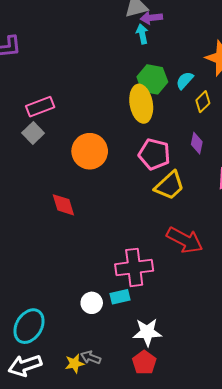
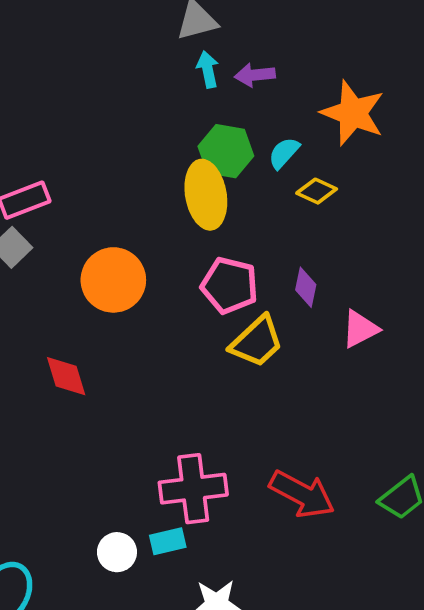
purple arrow: (151, 18) -> (255, 75), moved
yellow diamond: (203, 102) -> (317, 191), turned 70
purple diamond: (197, 143) -> (306, 287), moved
red arrow: (185, 240) -> (302, 494), moved

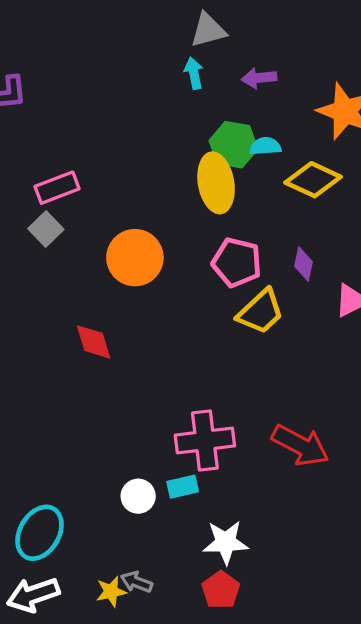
cyan arrow: (208, 69) -> (194, 73), moved
cyan semicircle: (284, 153) -> (265, 146), moved, turned 44
yellow diamond: (317, 191) -> (313, 180), size x1.6

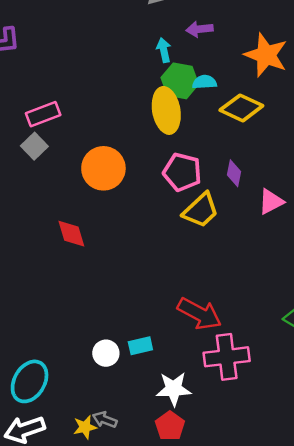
cyan arrow: (194, 73) -> (164, 50), moved
pink cross: (205, 441) -> (227, 357), moved
red arrow: (300, 445) -> (200, 314), moved

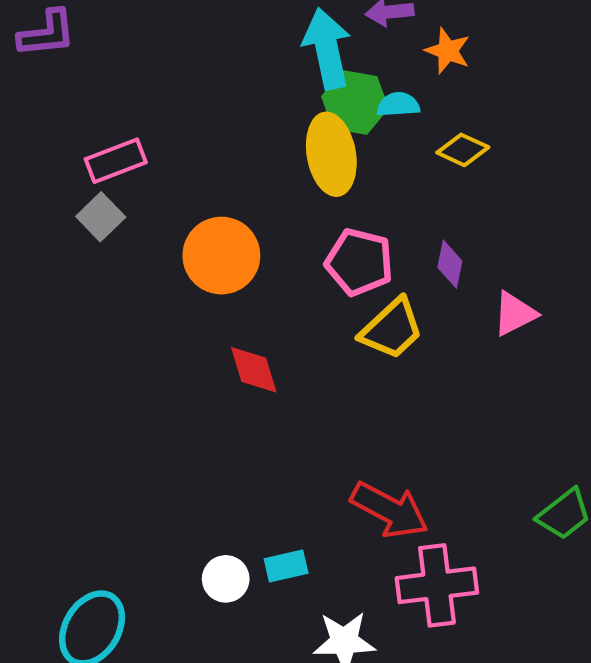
cyan arrow: (164, 50) -> (327, 49), size x1.8
orange star: (266, 55) -> (448, 51), moved, size x0.6
yellow diamond: (241, 108) -> (463, 150), size x0.7
red diamond: (71, 234) -> (254, 370), moved

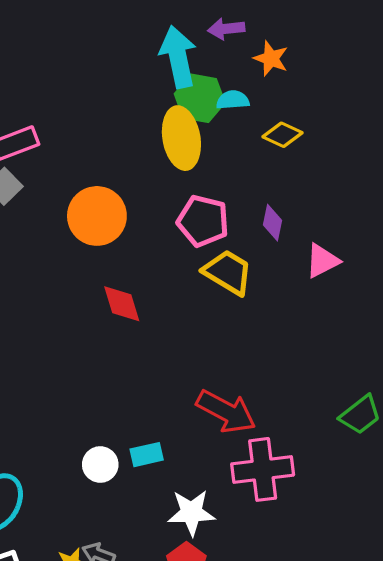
yellow trapezoid: (392, 329) -> (228, 272), turned -106

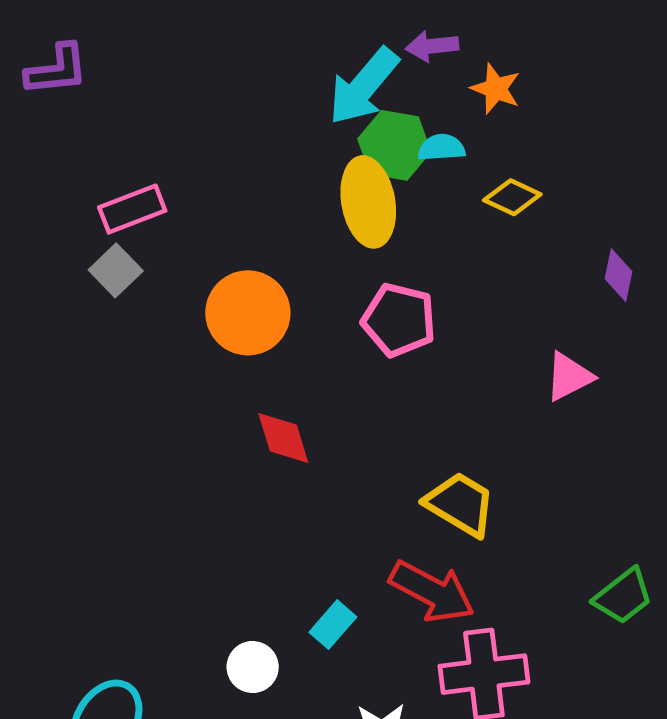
cyan arrow: (178, 57) -> (364, 86), turned -128
purple diamond: (273, 223) -> (619, 275), moved
yellow trapezoid: (228, 272) -> (460, 504), moved
cyan rectangle: (147, 455) -> (333, 625), moved, turned -36

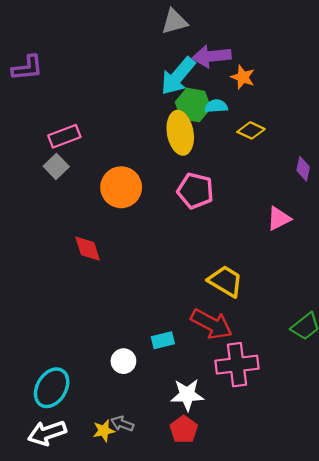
purple arrow: (432, 46) -> (212, 56), size x1.5
red diamond: (283, 438) -> (88, 249), moved
cyan rectangle: (333, 625) -> (163, 340), turned 35

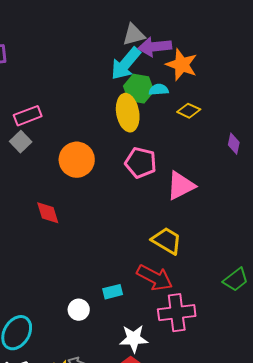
gray triangle: (174, 22) -> (134, 35), moved
orange star: (243, 77) -> (182, 65), size x1.5
pink triangle: (279, 219) -> (181, 186), moved, size x1.4

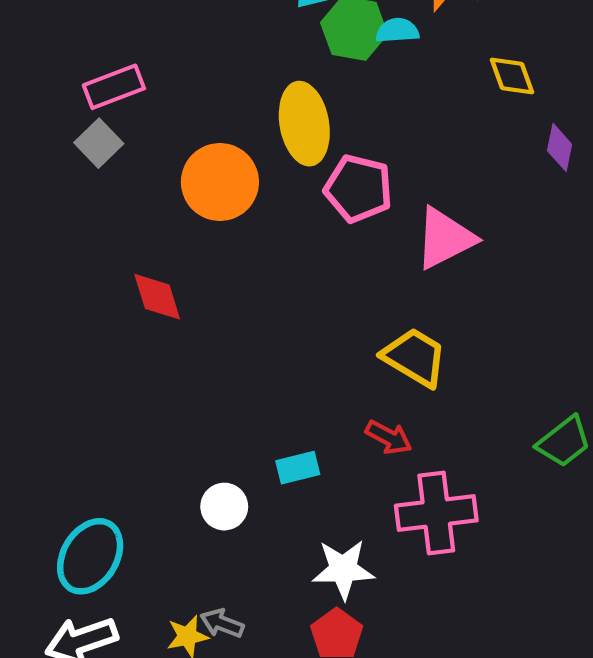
yellow diamond: (189, 111) -> (512, 76), moved, turned 45
yellow ellipse: (128, 113) -> (304, 124), moved
red arrow: (155, 278) -> (389, 437), size x0.6

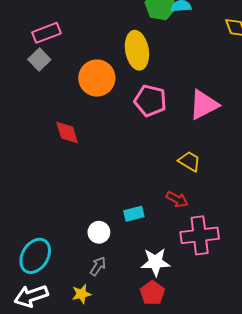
pink pentagon: (358, 188) -> (150, 101), moved
yellow trapezoid: (415, 357) -> (189, 161), size x0.7
gray arrow: (222, 623) -> (98, 266), moved, turned 102

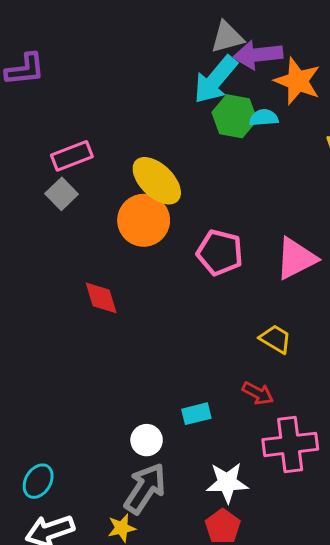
yellow ellipse: (137, 50) -> (157, 181), moved, turned -36
cyan ellipse: (35, 256) -> (38, 481), moved, size x0.7
gray arrow: (98, 266) -> (145, 488), size x1.8

